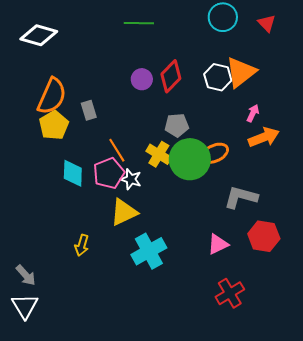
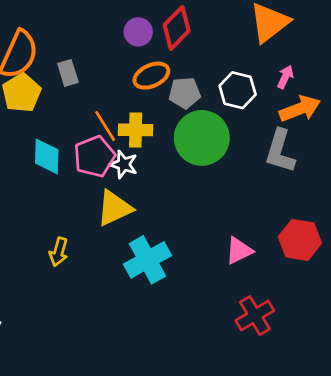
white hexagon: (218, 77) -> (238, 90), moved
orange ellipse: (215, 153) -> (151, 76), moved
yellow cross: (159, 154) -> (136, 130), moved, turned -30
gray L-shape: (241, 197) -> (280, 151), moved, turned -88

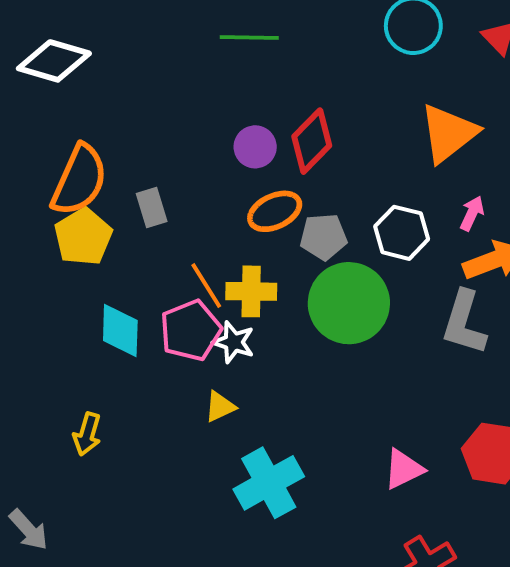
yellow triangle: (114, 208) -> (220, 407), size x0.6
yellow arrow: (59, 252) -> (87, 434), moved

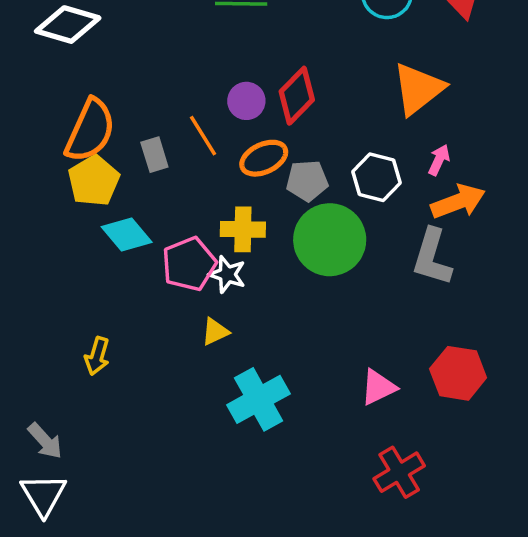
orange line: (206, 286) -> (203, 136), moved
cyan diamond: (120, 330) -> (127, 235), moved, turned -42

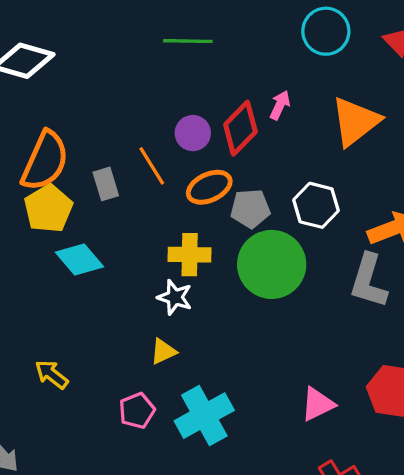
pink arrow: (439, 160) -> (280, 105), moved
pink pentagon: (189, 264) -> (137, 411), moved, size x0.7
yellow arrow: (97, 356) -> (52, 374), turned 112

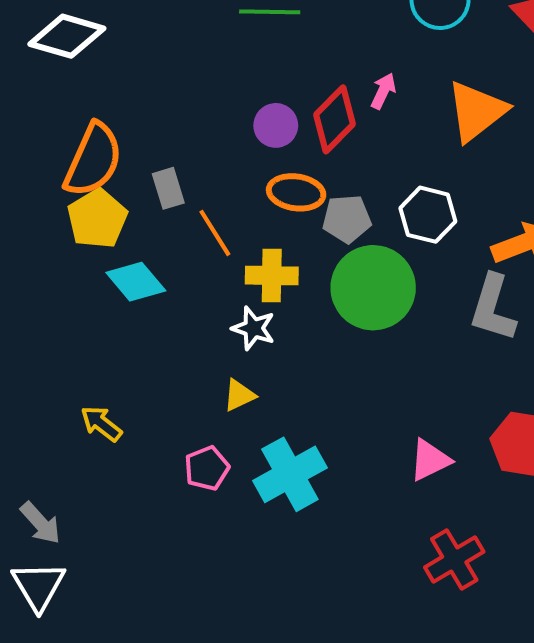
orange line: (152, 166) -> (215, 233), moved
orange ellipse: (209, 187) -> (296, 192), turned 33

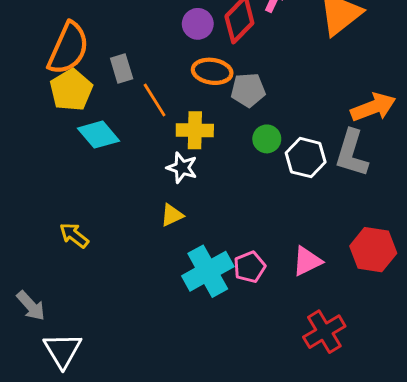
white hexagon: (428, 215) -> (306, 158), moved
green circle: (373, 288) -> (267, 139), size x0.5
pink pentagon: (207, 468) -> (250, 267), moved
white triangle: (38, 586) -> (63, 350), moved

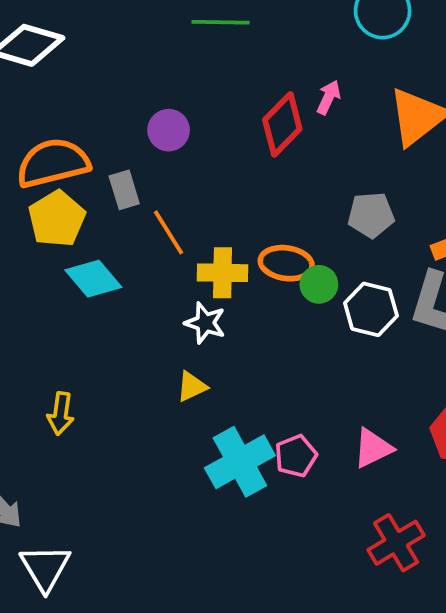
purple circle: (198, 24) -> (169, 130), moved
orange semicircle: (68, 48) -> (53, 163), turned -128
orange ellipse: (212, 71) -> (286, 263), moved
gray pentagon: (248, 90) -> (371, 215), moved
yellow arrow: (74, 235) -> (61, 414), turned -120

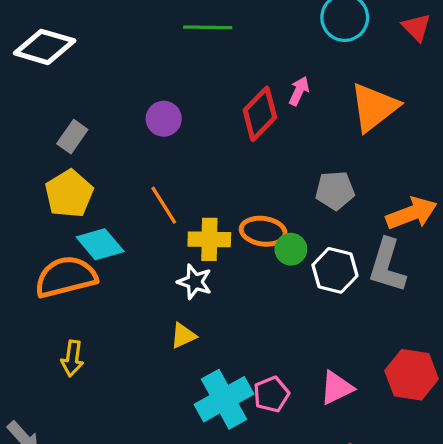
orange semicircle: (53, 163) -> (66, 277), moved
gray rectangle: (124, 190) -> (72, 137), moved, turned 52

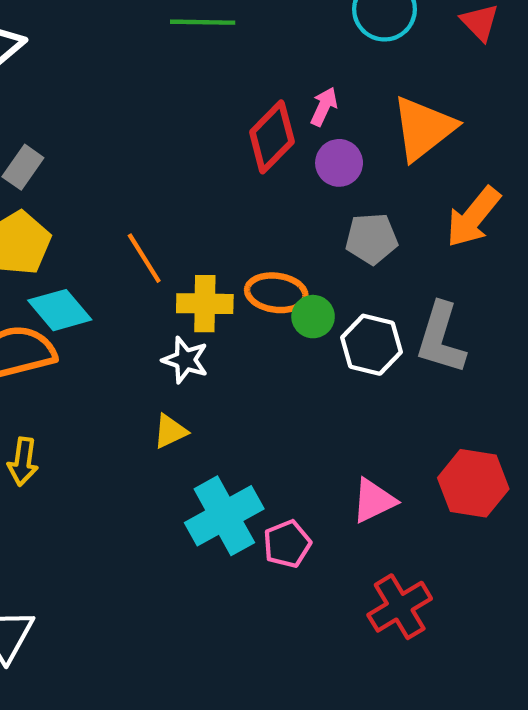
purple circle: (164, 119) -> (339, 163), moved
orange arrow: (412, 213) -> (473, 217), moved, turned 150
pink pentagon: (271, 394) -> (287, 544), moved

